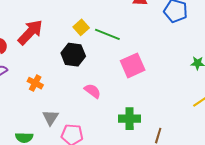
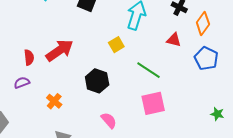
yellow square: (81, 27) -> (116, 45), moved
green line: (107, 34) -> (149, 70), moved

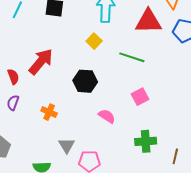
red triangle: (174, 40) -> (148, 21), size x1.8
purple semicircle: (22, 83) -> (13, 103), turned -35
pink square: (153, 103) -> (140, 97), moved, size x0.7

